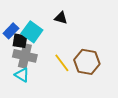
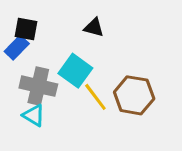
cyan square: (32, 32) -> (75, 71), moved
black square: (20, 41) -> (26, 29), moved

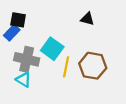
black triangle: (94, 27) -> (87, 19), moved
yellow line: (95, 97) -> (66, 67), turned 48

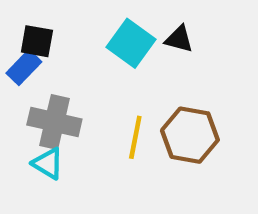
cyan square: (52, 49) -> (131, 43), moved

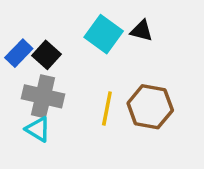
black square: (37, 41) -> (46, 55), moved, turned 32

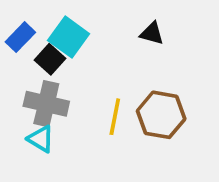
cyan square: (104, 34) -> (69, 37), moved
blue rectangle: (19, 53) -> (20, 37), moved

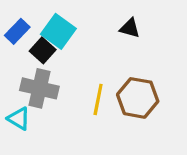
cyan triangle: (41, 139) -> (19, 118), moved

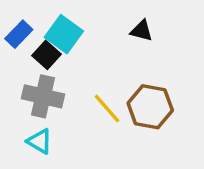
yellow line: (98, 99) -> (107, 108), turned -52
cyan triangle: (19, 118) -> (40, 141), moved

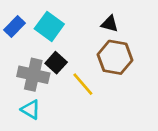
black square: (46, 55) -> (56, 63), moved
brown hexagon: (150, 107) -> (115, 57), moved

